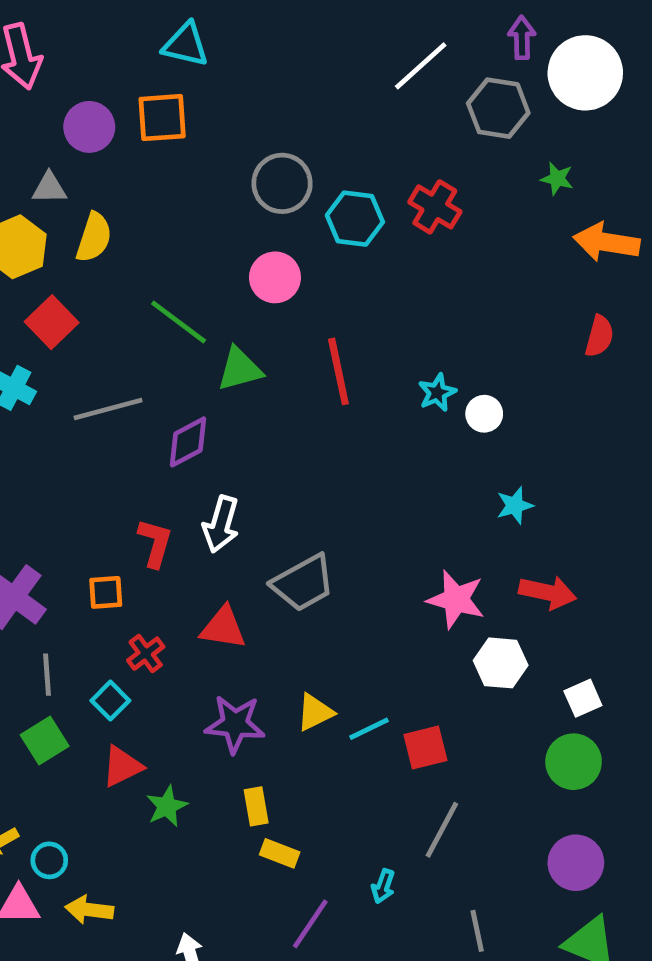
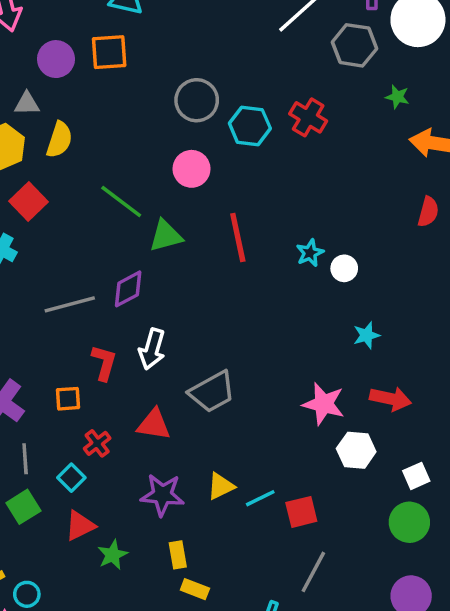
gray line: (108, 409) -> (70, 304), moved

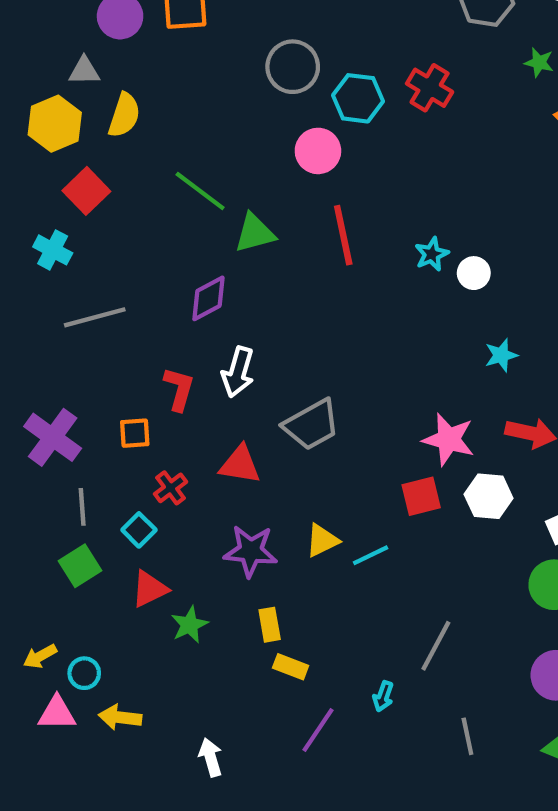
pink circle: (192, 169) -> (318, 151), moved
gray line: (70, 304) -> (95, 317), moved
red square: (301, 512) -> (421, 496), moved

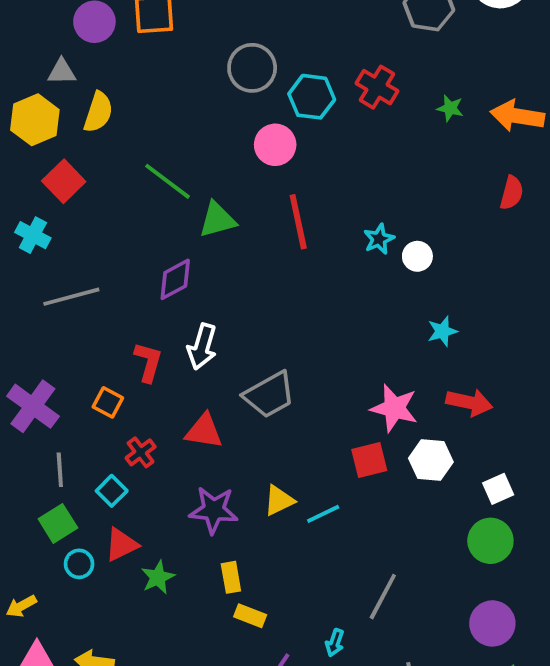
green star: (539, 63) -> (450, 108), moved
orange square: (135, 433) -> (108, 402), turned 32
cyan circle: (84, 673) -> (79, 564), moved

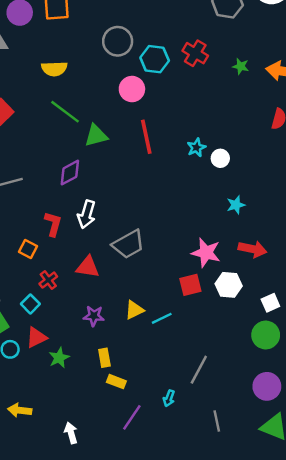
yellow semicircle: (98, 112) -> (54, 69), moved, turned 70
purple star: (214, 510) -> (94, 316), size x0.7

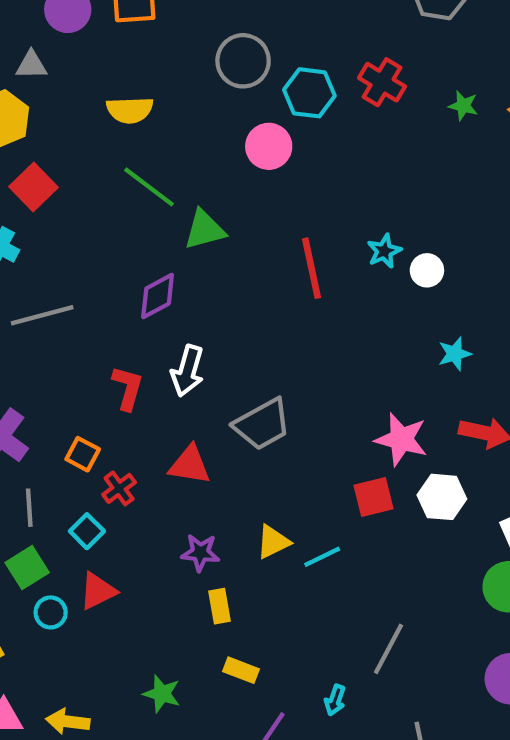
red line: (146, 137) -> (311, 268), moved
orange square: (28, 249) -> (83, 454), moved
green star: (59, 358) -> (162, 694), moved, turned -30
yellow rectangle: (104, 358) -> (220, 606), moved

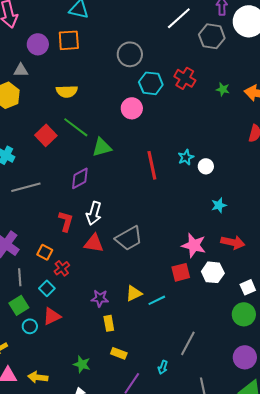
gray circle: (243, 61) -> (130, 54), moved
red square: (34, 187) -> (46, 135), moved
red triangle: (190, 465) -> (94, 243), moved

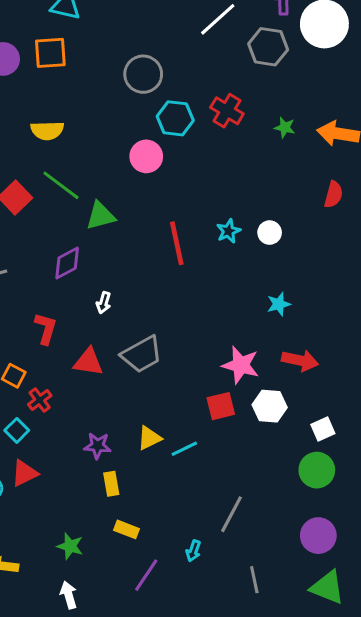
white circle: (206, 166) -> (270, 233), moved
white arrow: (94, 213) -> (104, 303), moved, size x0.6

